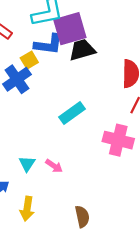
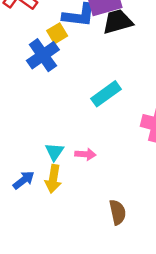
pink arrow: (54, 166) -> (85, 154), turned -30
yellow arrow: (27, 209) -> (53, 179), moved

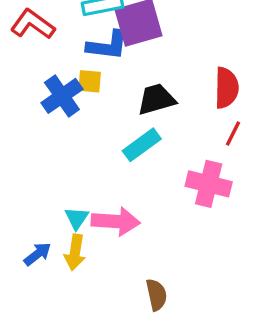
black trapezoid: (118, 22) -> (156, 99), moved
yellow square: (57, 33) -> (90, 81), moved, turned 36
pink arrow: (85, 154) -> (116, 221), size x1.8

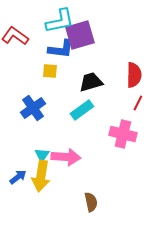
blue cross: (62, 96) -> (33, 108), moved
yellow arrow: (75, 252) -> (41, 176), size x1.4

